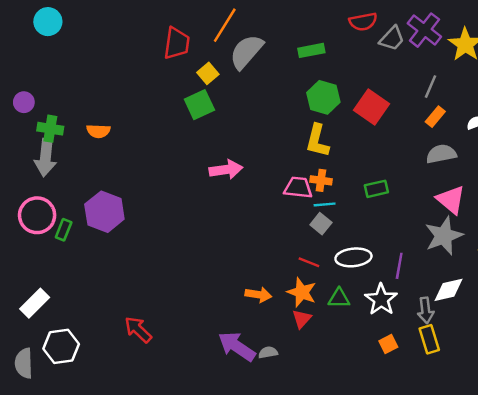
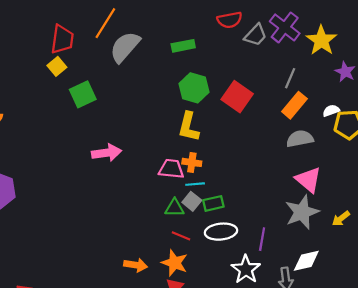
yellow square: (208, 73) -> (57, 66), moved
orange rectangle: (435, 117) -> (294, 105), size x1.4
green rectangle: (376, 189) -> (213, 203), moved
green triangle: (339, 298) -> (175, 208), moved

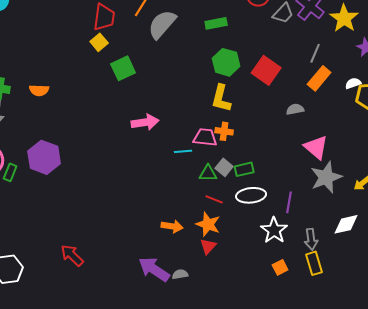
gray semicircle: (300, 139) -> (295, 109), moved, size x0.7
pink triangle: (308, 180) -> (316, 147), moved
cyan line: (195, 184) -> (183, 151), moved
white diamond: (306, 261) -> (346, 224), moved

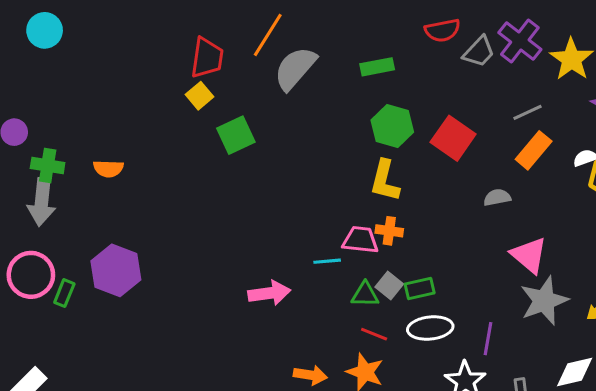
gray line: (315, 53) -> (527, 112), turned 42
pink arrow: (145, 122) -> (269, 293), moved

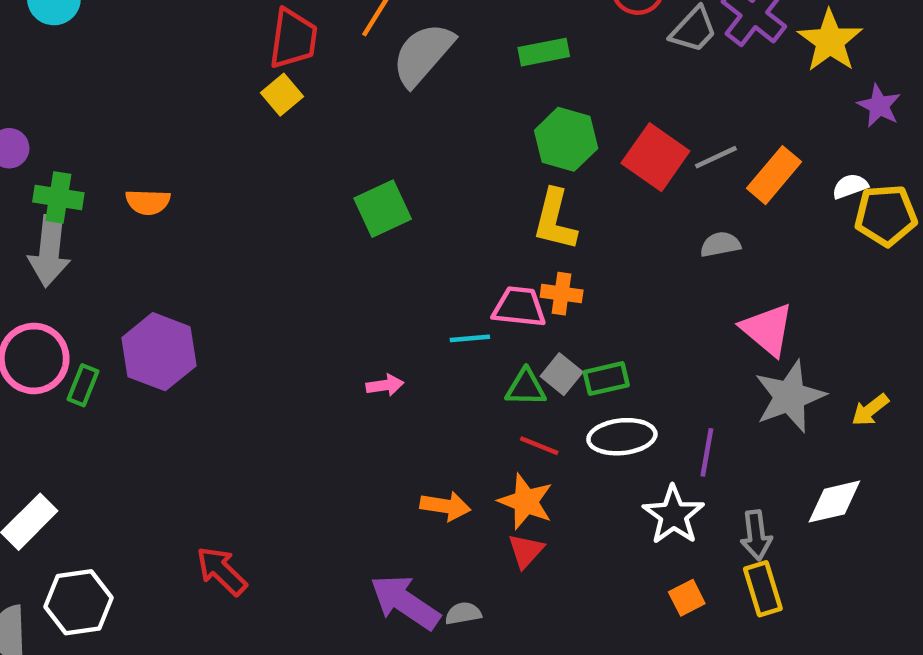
gray line: (527, 112) -> (716, 157), moved
green square: (236, 135) -> (383, 209), moved
pink arrow: (269, 293) -> (385, 385), size x0.6

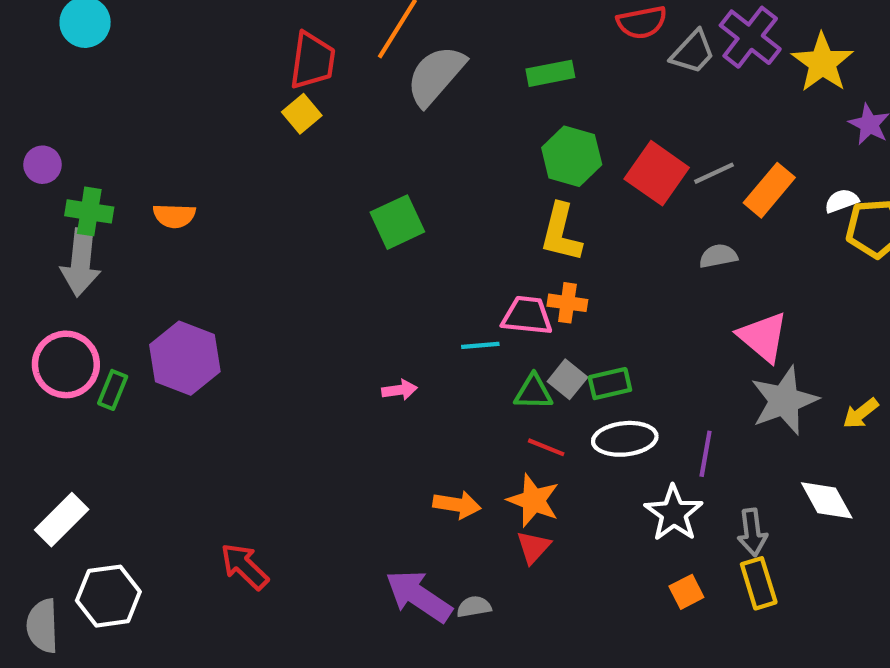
white diamond: (834, 502) -> (827, 500), turned 74

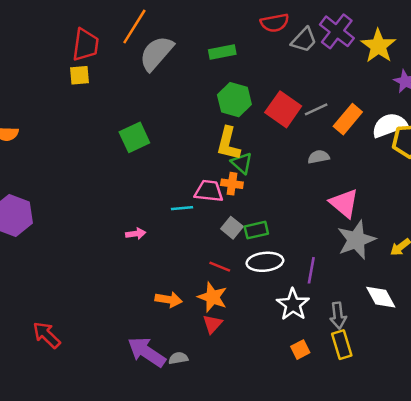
yellow square: (302, 114) -> (80, 75), turned 35
white semicircle: (842, 201) -> (389, 125), size x1.8
green triangle: (533, 392) -> (242, 163), moved, turned 40

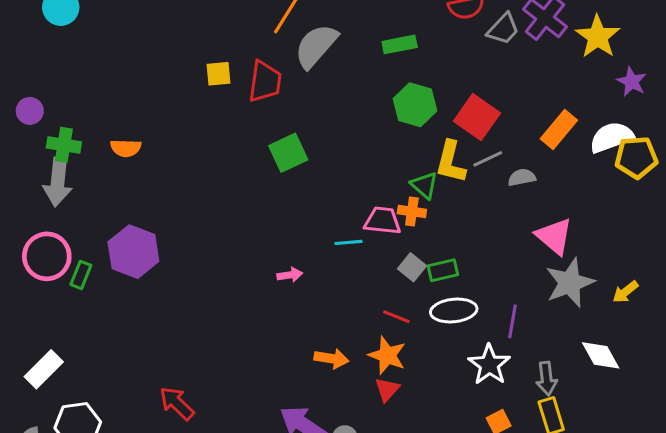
red trapezoid: (86, 45) -> (265, 82), moved
gray line: (316, 109) -> (488, 159), moved
yellow L-shape: (228, 144) -> (451, 162), moved

